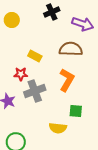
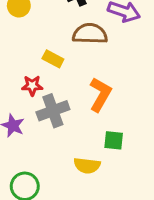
brown semicircle: (71, 49) -> (90, 34), moved

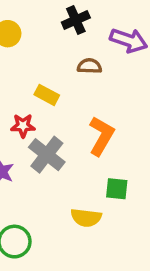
brown semicircle: (90, 34) -> (89, 66), size x0.6
gray cross: (53, 111) -> (47, 155), turned -32

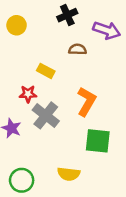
green square: (117, 189) -> (98, 141), size x1.5
yellow semicircle: (86, 218) -> (69, 174), moved

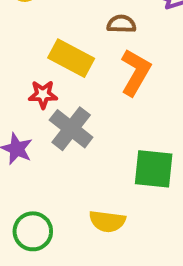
yellow rectangle: (46, 71) -> (71, 58), size x1.5
orange L-shape: (86, 101) -> (136, 72), moved

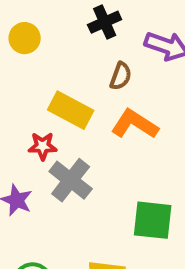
brown semicircle: (121, 24) -> (121, 76), turned 108
orange L-shape: (136, 72) -> (135, 124), turned -87

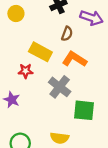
gray cross: (71, 180) -> (60, 87), moved

